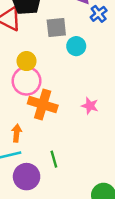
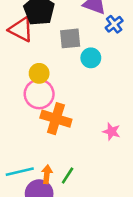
pink star: (90, 106) -> (112, 132), moved
orange arrow: (17, 133) -> (47, 174), moved
green line: (54, 159) -> (68, 176), turned 49

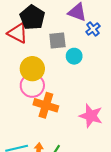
yellow circle: (39, 73) -> (32, 69), size x1.5
pink star: (112, 132) -> (91, 116), size x1.6

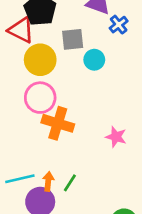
yellow circle: (32, 69) -> (40, 60), moved
pink star: (91, 116) -> (116, 137), size x0.7

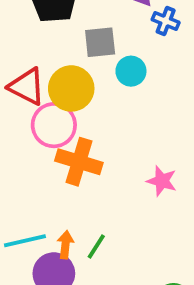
blue cross: (119, 25) -> (166, 21), turned -30
red triangle: (21, 30) -> (27, 87), moved
yellow circle: (40, 60) -> (71, 88), moved

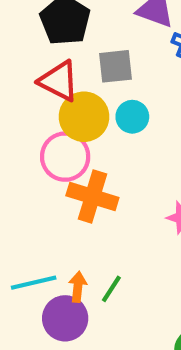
cyan circle: (131, 71) -> (132, 117), moved
red triangle: (27, 87) -> (59, 81), moved

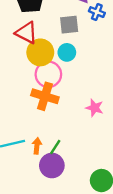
gray square: (116, 66) -> (69, 25), moved
pink circle: (65, 157) -> (48, 74), moved
purple circle: (65, 318) -> (52, 166), moved

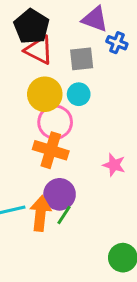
red triangle: (26, 33) -> (39, 50), moved
orange arrow: (37, 146) -> (40, 213), size x1.6
purple circle: (52, 166) -> (60, 194), moved

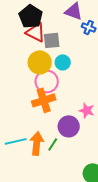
gray square: (82, 59) -> (52, 40), moved
orange cross: (51, 150) -> (44, 100), turned -35
purple circle: (60, 194) -> (69, 126), moved

